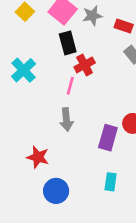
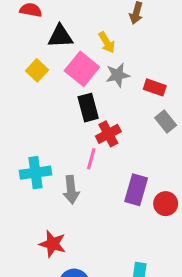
cyan cross: (24, 70) -> (35, 173), moved, turned 35
gray arrow: (66, 119) -> (71, 190), moved
purple rectangle: (108, 138) -> (136, 190), moved

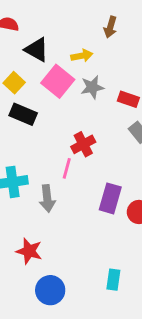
black triangle: (60, 36) -> (37, 50), turned 32
yellow arrow: (107, 42) -> (82, 56), turned -70
black rectangle: (88, 108) -> (23, 114), moved, turned -52

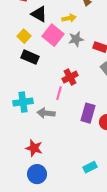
gray arrow: (47, 198) -> (46, 113), turned 102
cyan rectangle: (113, 280) -> (90, 167), turned 56
blue circle: (50, 290) -> (37, 174), moved

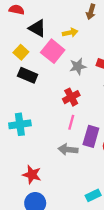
gray star: (76, 39) -> (78, 66), moved
pink line: (59, 93) -> (71, 122), moved
gray arrow: (46, 113) -> (68, 150), moved

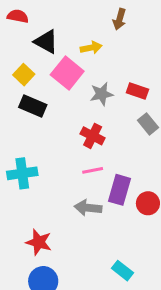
red cross: (71, 97) -> (93, 136), turned -35
pink line: (71, 122) -> (93, 170), turned 64
cyan rectangle: (93, 195) -> (123, 271), turned 64

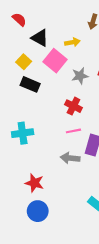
red semicircle: (18, 16) -> (19, 19), turned 32

